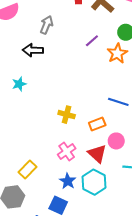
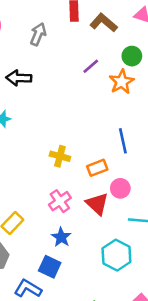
gray arrow: (47, 25) -> (38, 34), moved
blue line: (118, 102) -> (123, 141), turned 60
cyan hexagon: (94, 182) -> (116, 255), moved

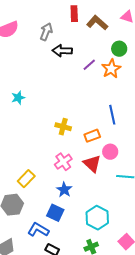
purple line: (91, 66) -> (89, 65), moved
black arrow: (19, 78) -> (62, 51), moved
cyan hexagon: (116, 255) -> (97, 218), moved

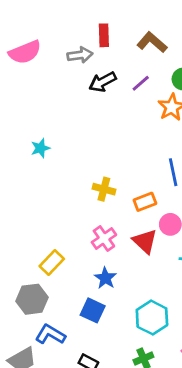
red rectangle: (74, 14) -> (104, 35), moved
gray arrow: (46, 32) -> (80, 55), turned 60
black arrow: (62, 51) -> (103, 82), turned -30
purple line: (89, 65) -> (141, 83), moved
blue L-shape: (38, 230) -> (50, 334), moved

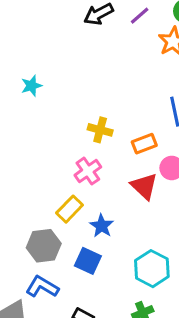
pink cross: (104, 239) -> (88, 171), moved
yellow rectangle: (52, 262) -> (70, 209), moved
gray hexagon: (32, 299) -> (44, 246), moved

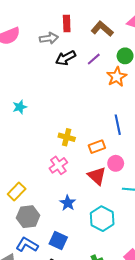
yellow rectangle: (70, 209) -> (17, 191), moved
blue square: (88, 261) -> (58, 241), moved
cyan hexagon: (152, 269) -> (102, 219), moved

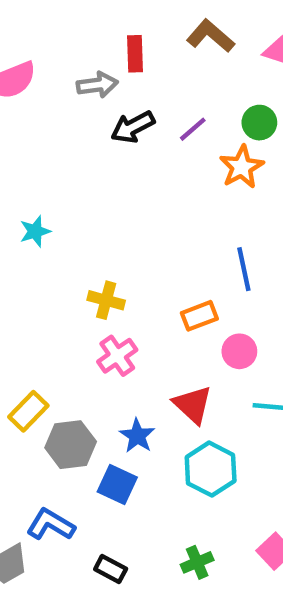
brown L-shape: (102, 29) -> (211, 36), moved
yellow cross: (67, 137) -> (106, 300), moved
red triangle: (97, 176) -> (193, 405), moved
gray hexagon: (28, 217) -> (71, 445), moved
blue square: (58, 241) -> (117, 485), moved

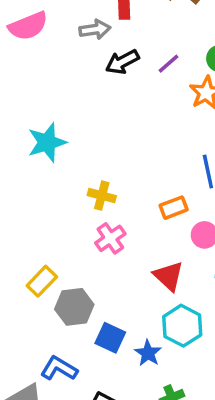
cyan star: (35, 231) -> (47, 142), size x1.6
blue star: (137, 436) -> (148, 353), moved

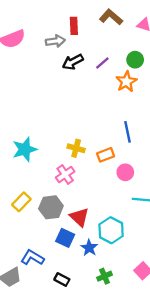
cyan star: (47, 142) -> (25, 149), moved
yellow cross: (102, 196) -> (76, 148), moved
red triangle: (169, 276) -> (79, 217), moved
gray hexagon: (74, 307) -> (51, 207), moved

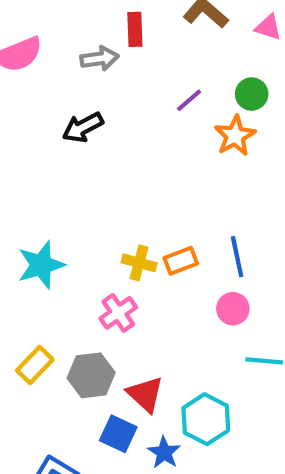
black arrow: (73, 62) -> (83, 127), moved
blue line: (127, 132) -> (237, 257), moved
orange rectangle: (106, 155) -> (181, 261), moved

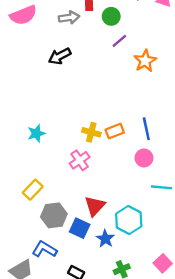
green circle: (252, 94) -> (111, 16), moved
cyan star: (41, 265) -> (36, 133), size x0.7
gray hexagon: (91, 375) -> (54, 215), moved
red triangle: (145, 394) -> (95, 206), turned 30

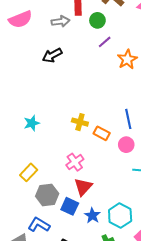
orange rectangle: (115, 131) -> (102, 133), moved, turned 49
pink cross: (80, 160) -> (75, 162), moved
cyan hexagon: (129, 220) -> (120, 216), moved

